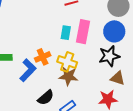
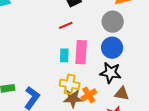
black star: (109, 56) -> (110, 73), turned 30
orange cross: (43, 57) -> (89, 95), moved

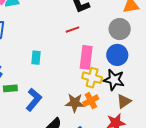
cyan rectangle: (64, 55) -> (36, 58), moved
yellow cross: (70, 84) -> (92, 78), moved
brown triangle: (122, 93) -> (124, 101), turned -49

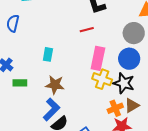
blue L-shape: (34, 100) -> (51, 109), moved
orange cross: (91, 101) -> (115, 108), moved
brown star: (75, 103) -> (55, 85), moved

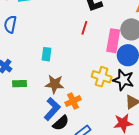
red line: (87, 30) -> (84, 28), turned -56
pink rectangle: (98, 58) -> (113, 41), moved
orange cross: (115, 108) -> (73, 101), moved

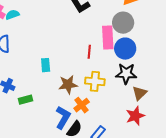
red line: (84, 28) -> (89, 52), moved
yellow cross: (102, 77) -> (95, 81), moved
brown star: (55, 84) -> (68, 85), moved

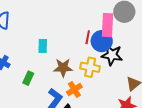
blue circle: (125, 49) -> (102, 41), moved
black star: (126, 74) -> (112, 55), moved
green rectangle: (26, 100) -> (28, 78), moved, turned -56

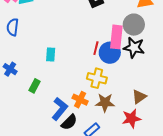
black star: (112, 55) -> (134, 48), moved
brown star: (63, 68) -> (105, 103), moved
orange cross: (74, 89) -> (80, 100), turned -35

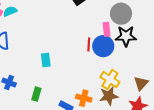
pink rectangle: (116, 37) -> (106, 29), size x0.6
yellow cross: (97, 78) -> (110, 79), moved, turned 30

